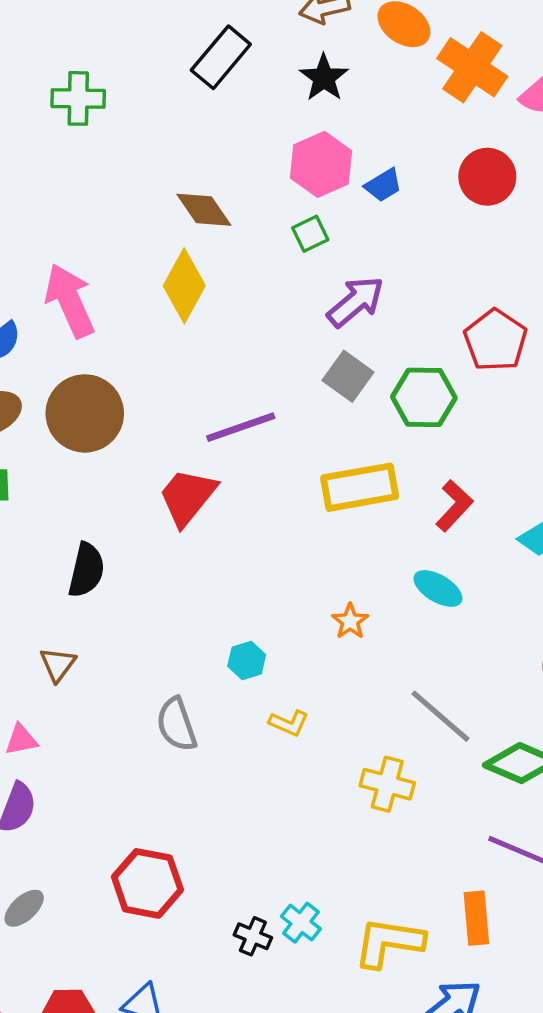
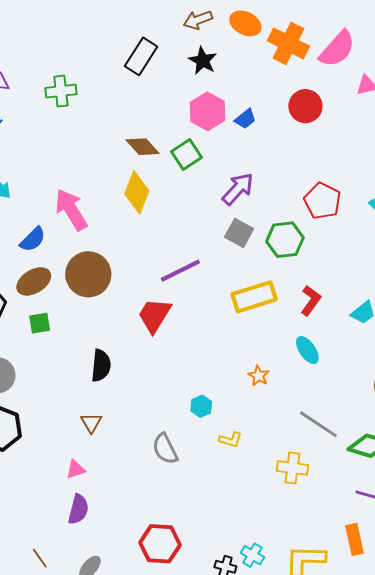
green square: (310, 234) -> (186, 155), moved, size x1.4
cyan ellipse: (438, 589) -> (307, 350), turned 32

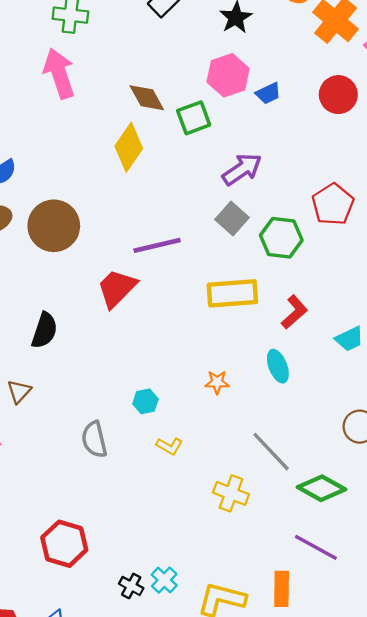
pink arrow: (71, 210) -> (59, 73), moved
orange star: (259, 376) -> (217, 382), turned 30

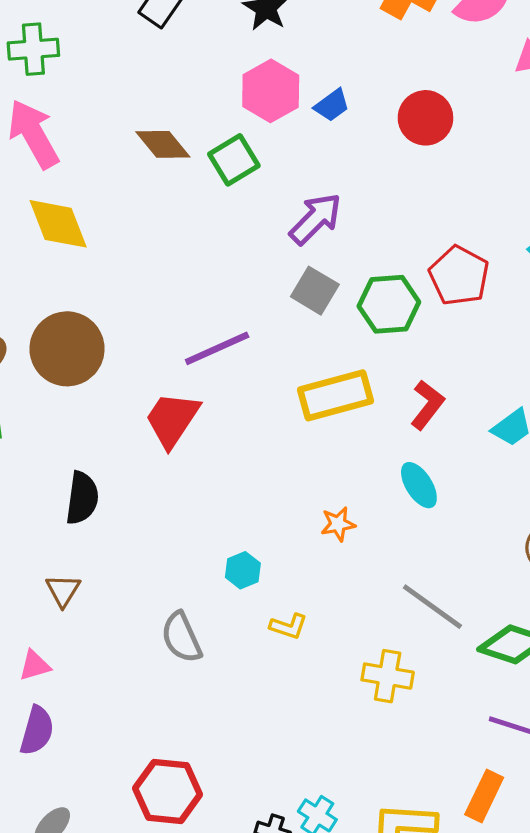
red circle: (338, 95) -> (425, 118), moved
yellow diamond: (129, 147) -> (58, 224), moved, turned -45
red pentagon: (333, 204) -> (459, 276), moved
orange rectangle: (282, 589) -> (484, 796), turned 36

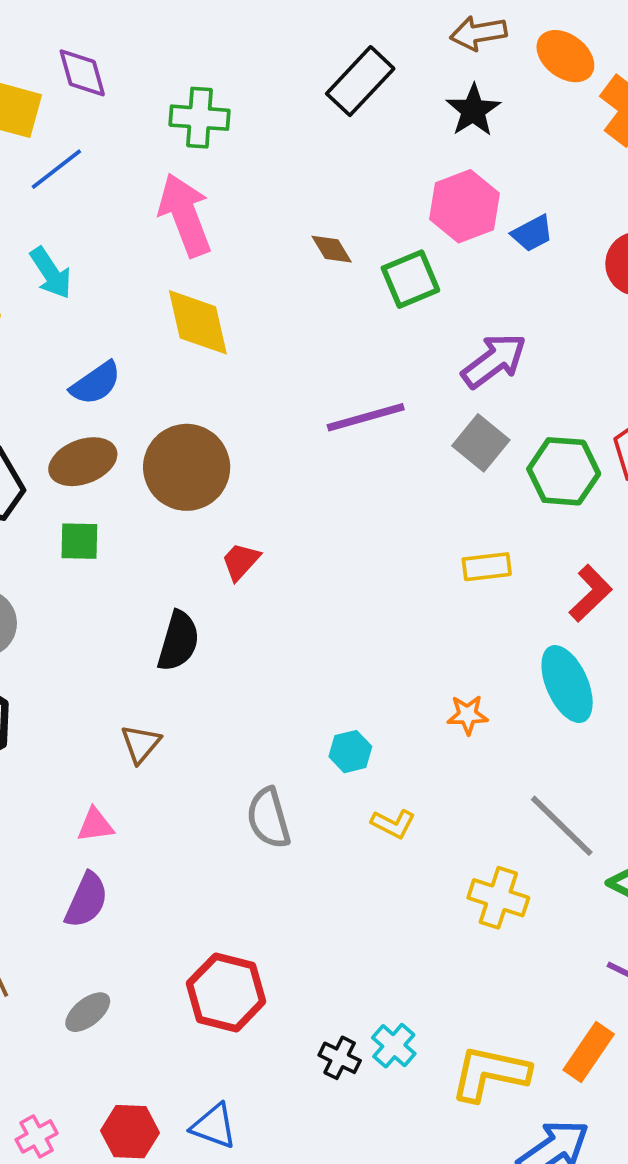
brown diamond: (163, 144) -> (332, 249), size x0.7
purple line: (217, 348) -> (366, 417), moved
yellow rectangle: (335, 395) -> (487, 567), size x0.6
red trapezoid: (172, 419) -> (241, 561), moved, size x0.6
cyan ellipse: (419, 485) -> (567, 684), size x1.4

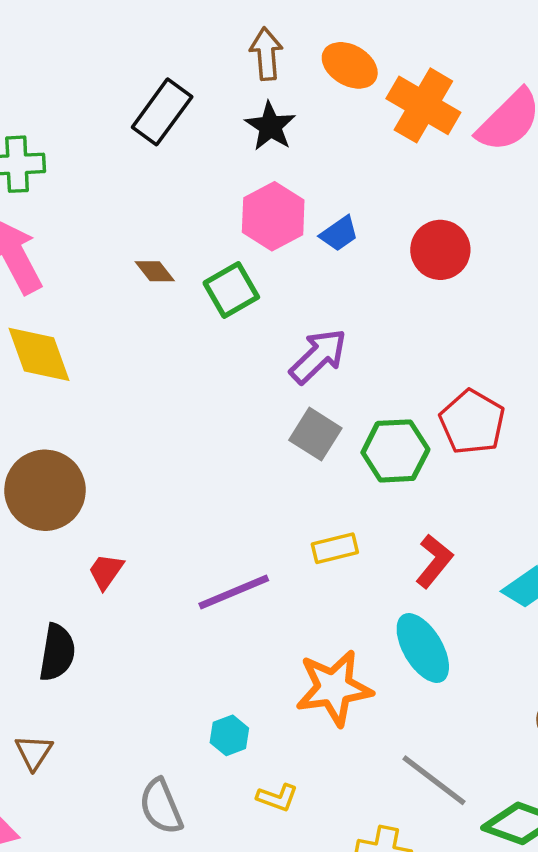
brown arrow: (478, 33) -> (266, 54), turned 102
purple line: (366, 417) -> (234, 592), moved
orange star: (468, 715) -> (334, 688), size x2.0

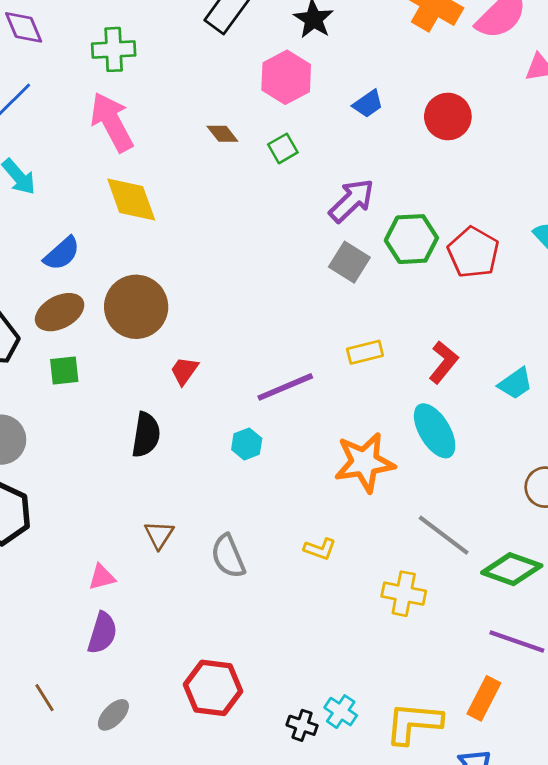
pink hexagon: (273, 216) -> (286, 77), moved
green square: (231, 290) -> (283, 148), size x0.7
green hexagon: (395, 451) -> (411, 239), moved
cyan hexagon: (229, 735) -> (247, 444), moved
brown triangle: (34, 752) -> (159, 535), moved

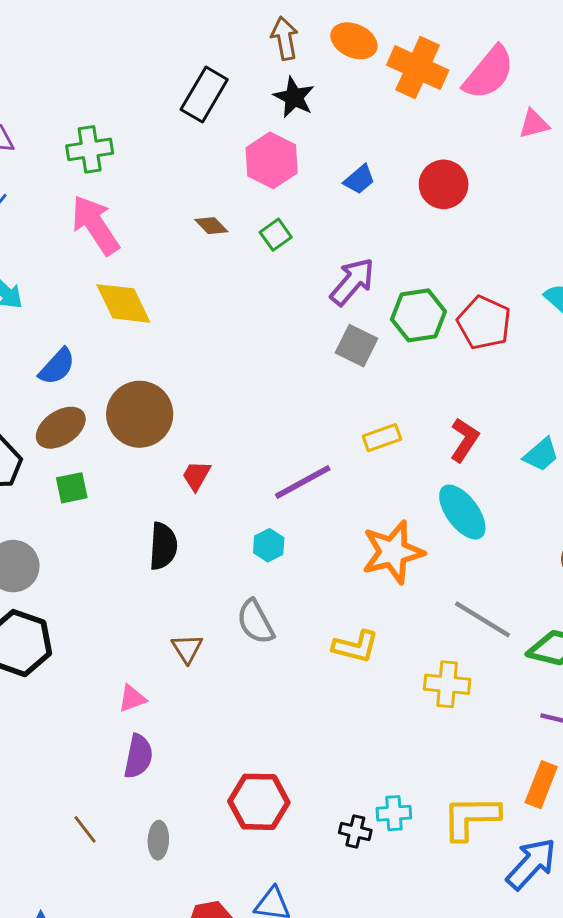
yellow L-shape: (320, 549) -> (356, 647), size x1.4
gray semicircle: (228, 556) -> (255, 622), moved
cyan cross: (341, 712) -> (394, 813), turned -32
gray ellipse: (113, 715) -> (158, 840), turned -36

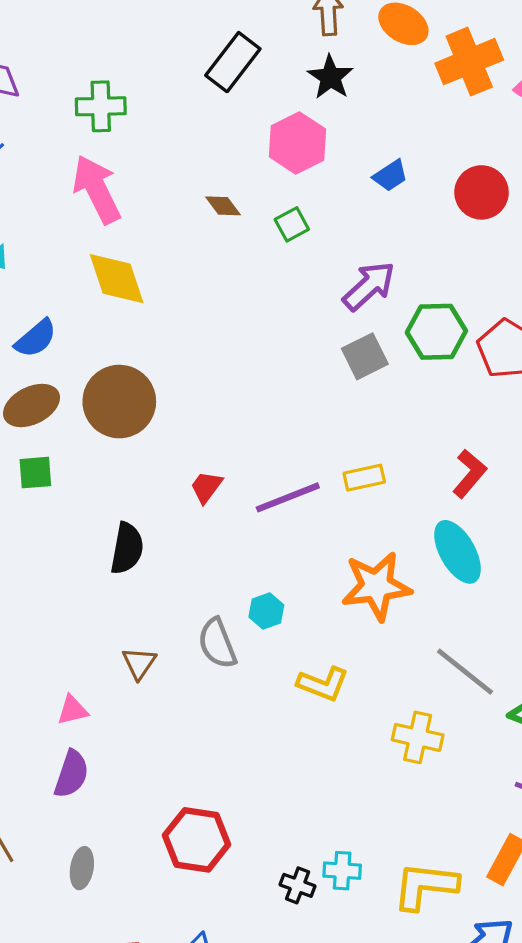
orange cross: (418, 68) -> (469, 62), turned 36
gray square: (356, 346) -> (365, 356), turned 30
yellow rectangle: (382, 438) -> (364, 478), moved
red trapezoid: (196, 476) -> (206, 487), moved
cyan hexagon: (269, 545) -> (266, 611), moved

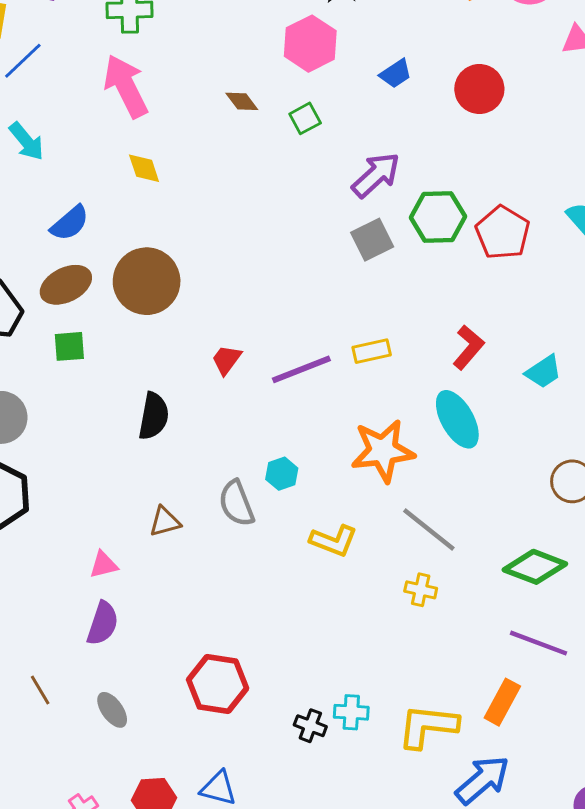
yellow diamond: (117, 279) -> (144, 168), size x0.6
brown triangle: (139, 663) -> (165, 522), turned 40
gray line: (465, 672) -> (429, 530), moved
yellow cross: (418, 737) -> (421, 590), size x0.7
gray ellipse: (82, 868) -> (112, 710), turned -45

